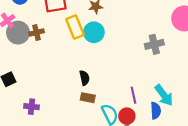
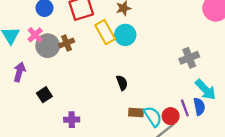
gray cross: (154, 44) -> (189, 58), moved
purple line: (134, 95) -> (185, 108), moved
brown rectangle: (88, 98) -> (136, 112), moved

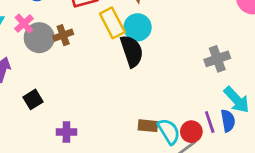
black semicircle: (122, 83) -> (132, 51), moved, size x1.6

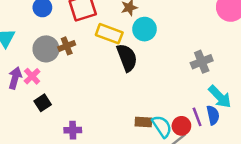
yellow rectangle: (112, 23) -> (109, 34), turned -40
pink cross: (24, 24) -> (32, 76), moved
cyan circle: (138, 27) -> (144, 29), moved

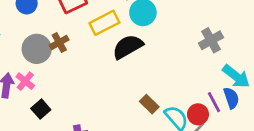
yellow rectangle: (109, 34) -> (104, 23), turned -40
black semicircle: (127, 58) -> (128, 47), turned -92
brown rectangle: (143, 122) -> (149, 104), moved, turned 49

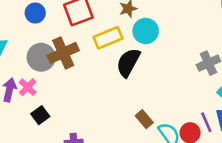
brown cross: (59, 42) -> (63, 53), size x1.6
black semicircle: (128, 47) -> (128, 63), turned -36

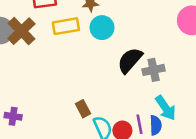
brown cross: (63, 53) -> (21, 31), turned -32
black semicircle: (128, 63) -> (130, 60), moved

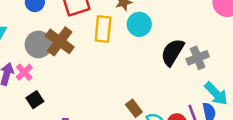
yellow rectangle: (66, 26) -> (103, 29), turned -65

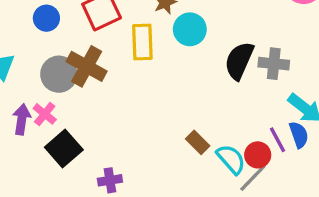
gray cross: (198, 58) -> (274, 64), turned 35
black square: (35, 100) -> (64, 148), size x1.5

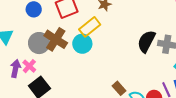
cyan circle: (190, 29) -> (82, 44), moved
yellow rectangle: (142, 42) -> (90, 27), turned 50

